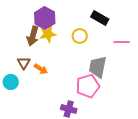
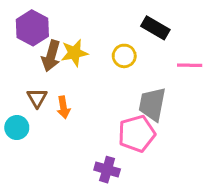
purple hexagon: (45, 18) -> (32, 28), moved
orange arrow: (41, 69) -> (63, 107), turned 48

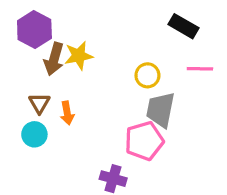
black rectangle: (155, 28) -> (184, 26), moved
yellow circle: (124, 56) -> (147, 75), moved
cyan circle: (17, 128) -> (34, 134), moved

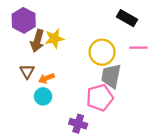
yellow circle: (147, 75) -> (102, 52), size x1.5
orange arrow: (67, 113) -> (46, 78), turned 77
cyan circle: (34, 134) -> (43, 96), moved

